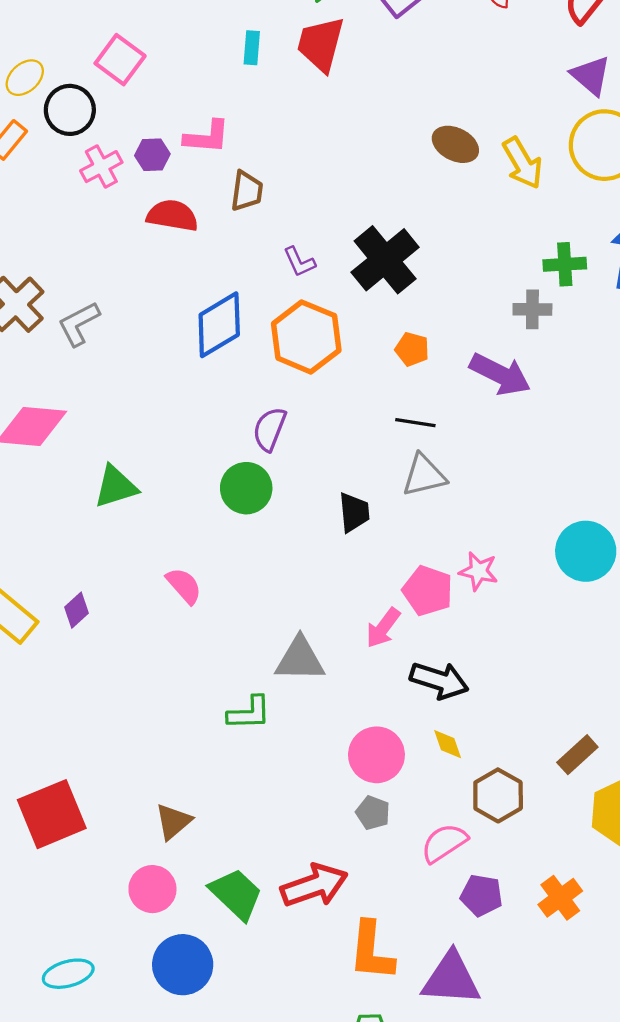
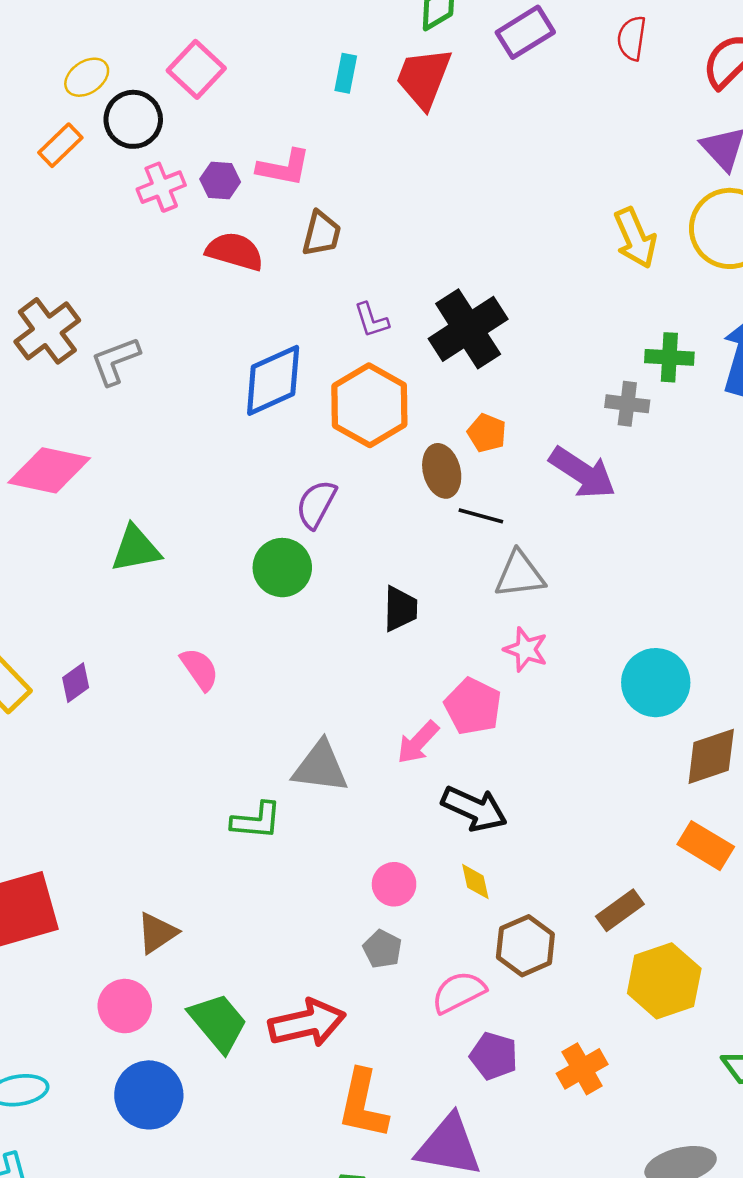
brown ellipse: (455, 144) -> (442, 471), moved, turned 42
gray triangle: (424, 475) -> (520, 574), moved
pink star: (479, 571) -> (526, 649), moved
pink circle: (376, 755) -> (394, 884), size x0.7

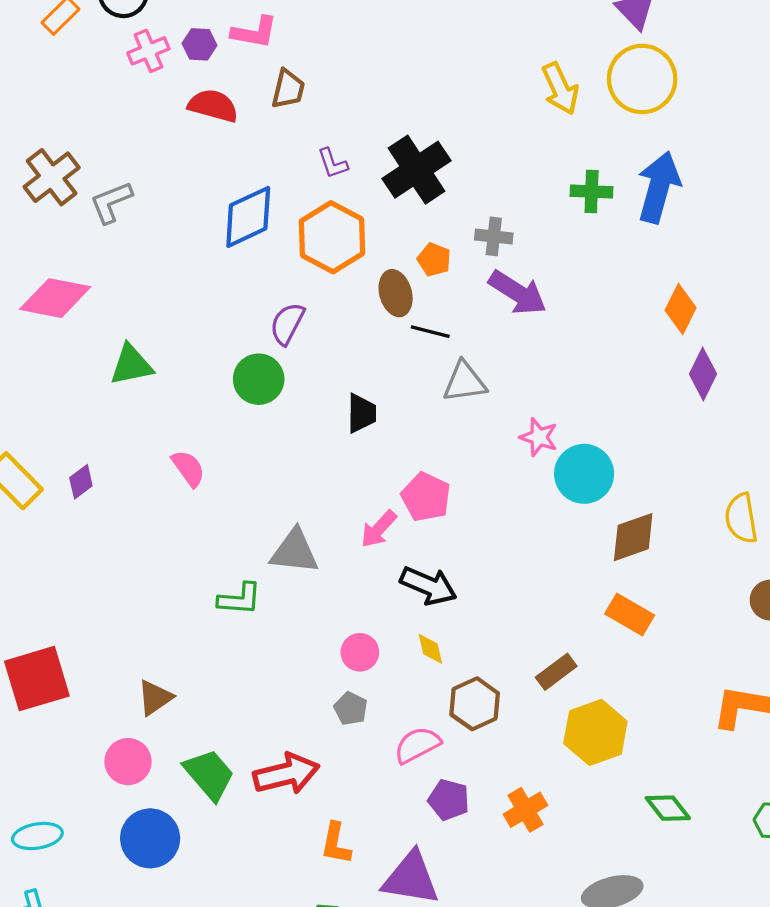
gray cross: (627, 404) -> (494, 236), moved
pink star: (526, 649) -> (539, 437), moved
orange L-shape: (363, 1104) -> (336, 843), size x0.7

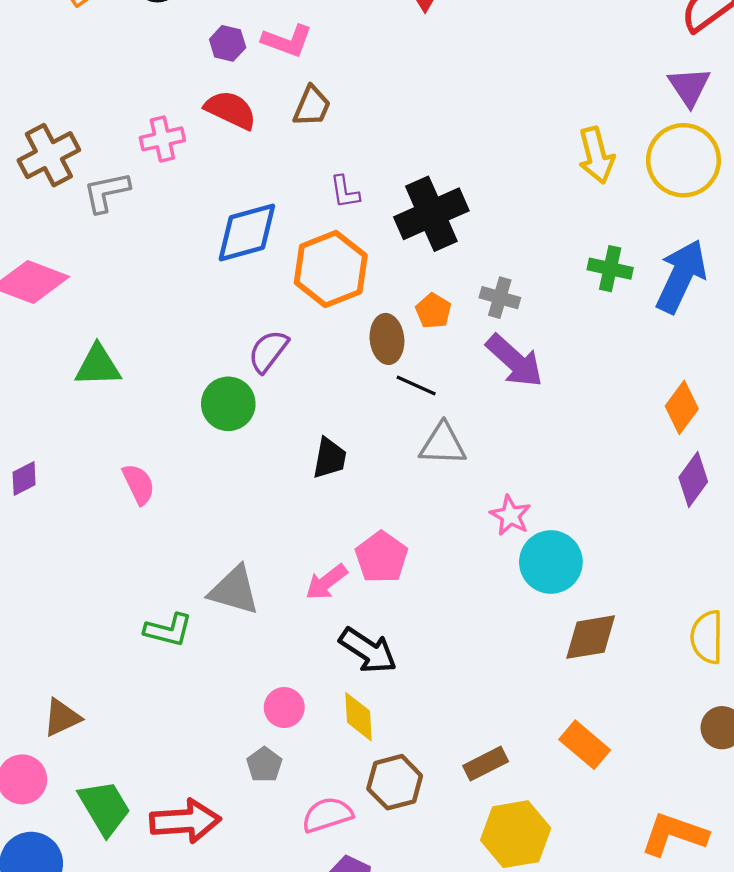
pink cross: (148, 51) -> (162, 139), moved
orange rectangle: (630, 614) -> (585, 745), moved
yellow diamond: (430, 649) -> (358, 717), size x1.4

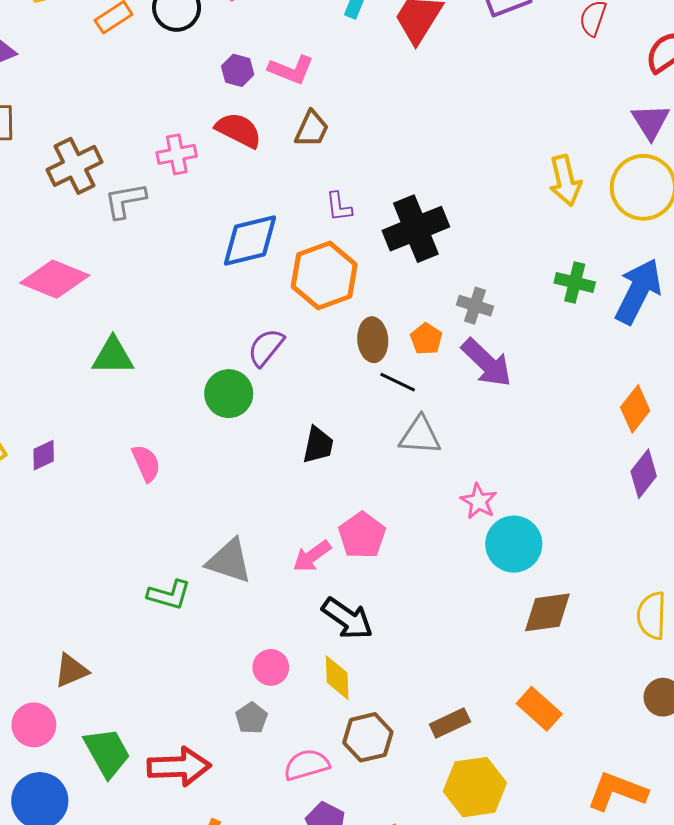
orange pentagon: (433, 311) -> (426, 339), moved

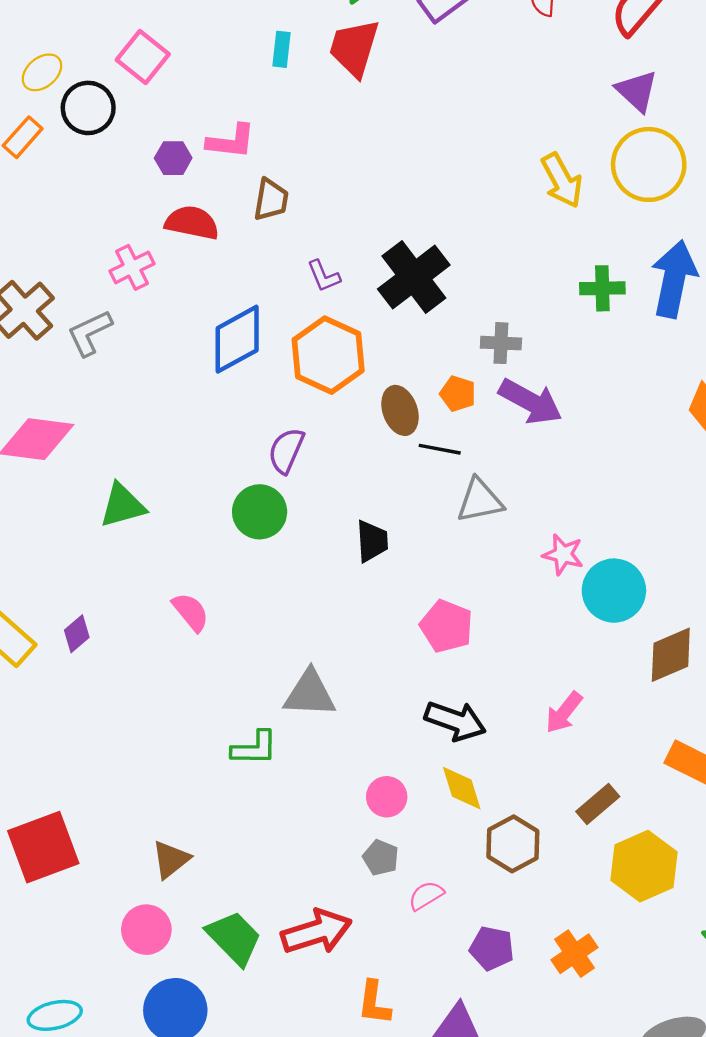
pink arrow: (312, 556) -> (564, 713), moved
pink semicircle: (307, 765) -> (426, 896), moved, size x0.7

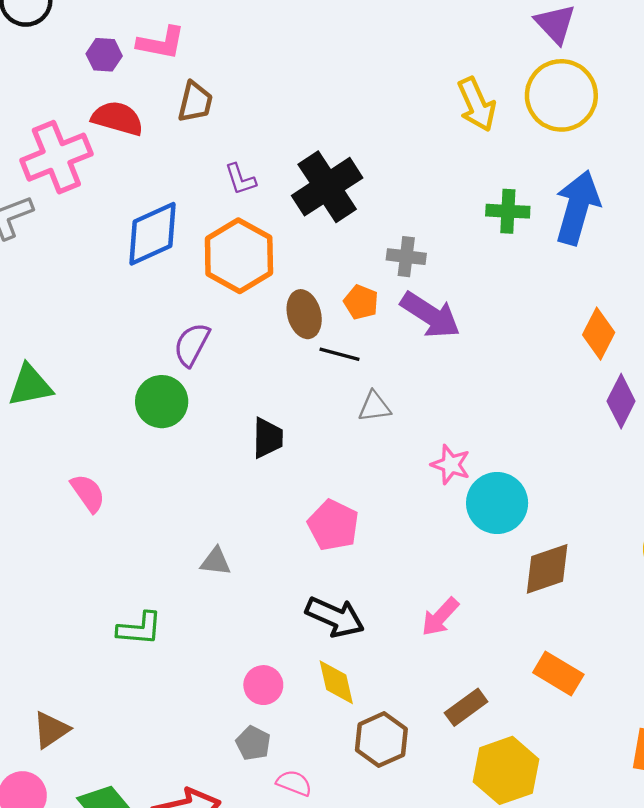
pink cross: (132, 267) -> (56, 157), size x1.6
gray triangle: (480, 501) -> (374, 407), size x0.7
gray triangle: (310, 694) -> (216, 561), moved, size x0.6
pink semicircle: (426, 896) -> (294, 783), turned 48

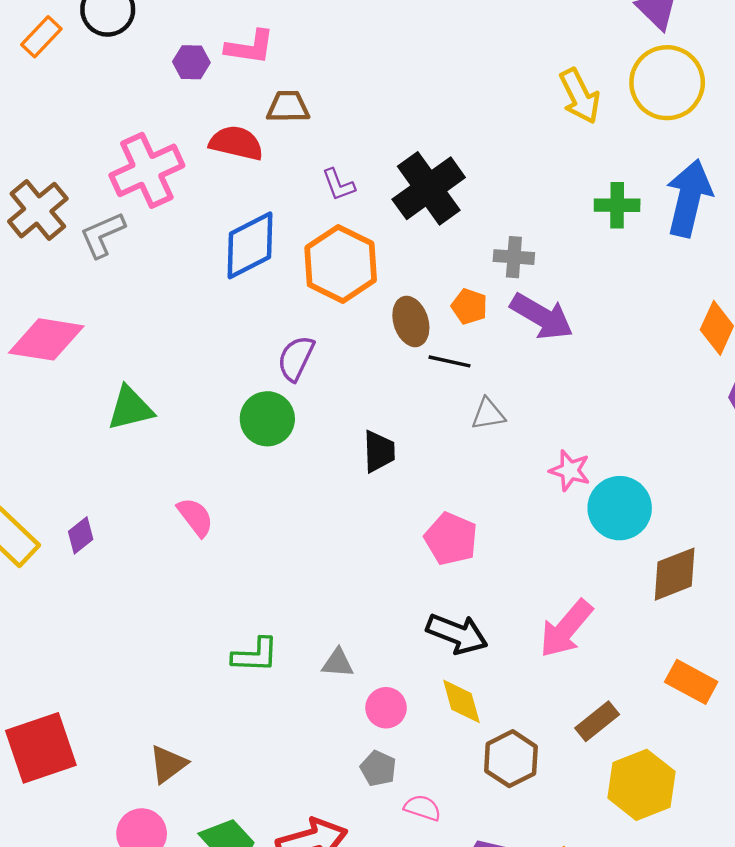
brown trapezoid: (195, 102) -> (288, 107), turned -102
red semicircle: (117, 118) -> (236, 143), moved
gray triangle: (216, 561) -> (338, 663), moved
pink arrow: (440, 617) -> (566, 629), size x1.4

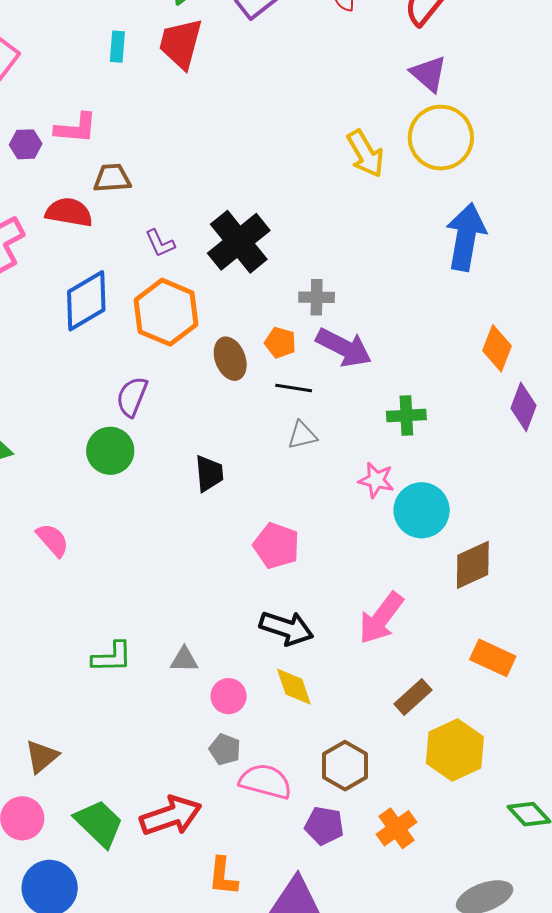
green cross: (617, 205) -> (406, 416), moved
black line: (449, 361) -> (294, 388), moved
brown hexagon: (511, 759) -> (345, 766), moved
pink semicircle: (423, 808) -> (265, 781), size x1.6

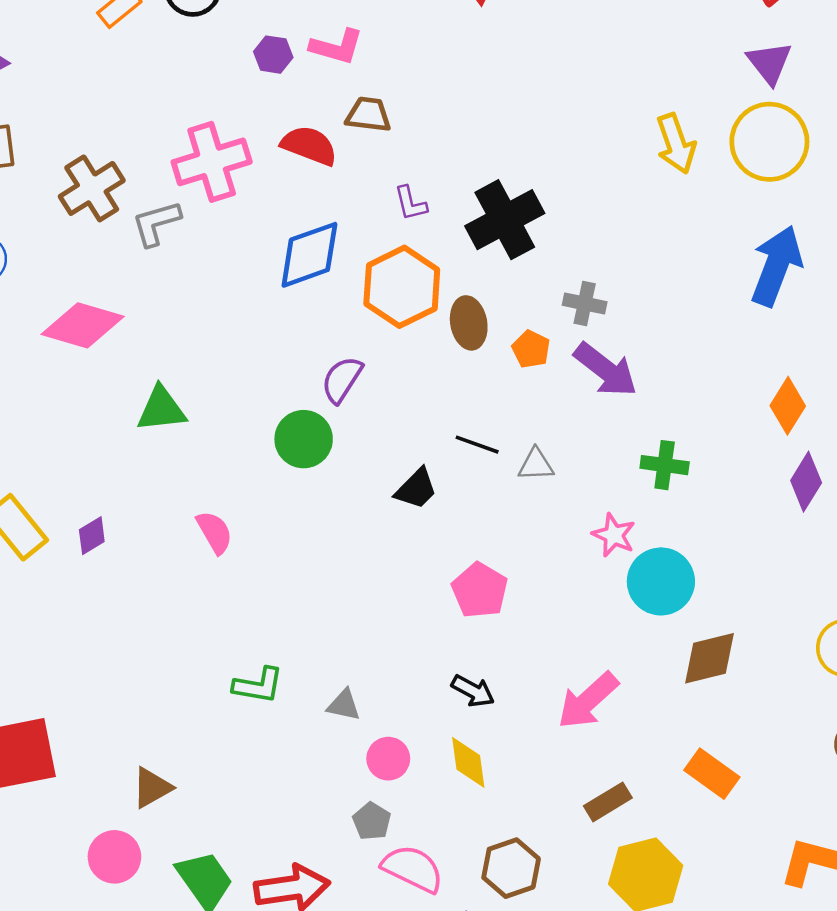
brown ellipse: (230, 359) -> (469, 323), moved
black line: (294, 388) -> (477, 445), moved
black trapezoid: (209, 473) -> (416, 489), turned 39
black arrow: (287, 628) -> (473, 691), size x0.7

